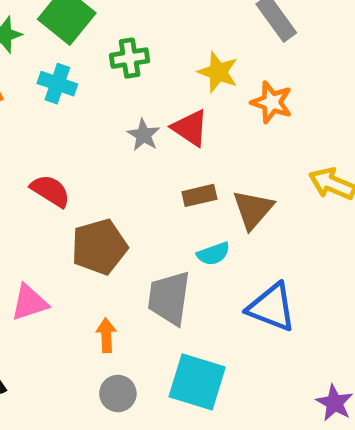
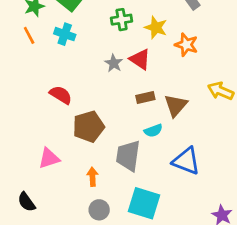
green cross: (130, 58) -> (122, 20), moved

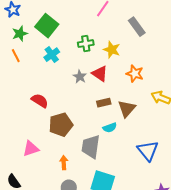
cyan cross: (65, 34) -> (52, 55), moved, turned 35
orange star: (186, 45) -> (135, 74), moved
blue triangle: (186, 161) -> (148, 151), moved, turned 30

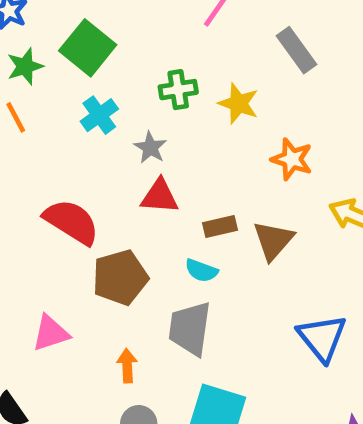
red triangle: (100, 74) -> (160, 196), moved, turned -30
gray star: (80, 77) -> (150, 148), moved
red semicircle: (40, 101) -> (71, 222), size x1.4
cyan semicircle: (110, 128) -> (201, 271), moved, turned 40

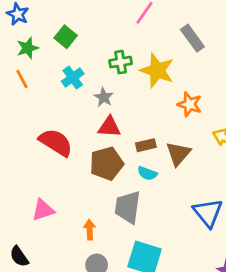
green square: (88, 48) -> (66, 37), size x0.7
yellow star: (239, 103) -> (157, 71), size x1.4
cyan semicircle: (201, 271) -> (147, 173), moved
brown pentagon: (120, 277) -> (106, 163), moved

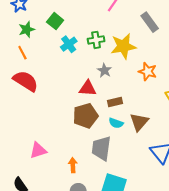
yellow star: (157, 71) -> (123, 46), turned -30
cyan cross: (73, 78) -> (69, 44), moved
gray star: (104, 97) -> (104, 70), moved
red semicircle: (56, 142) -> (26, 81), moved
brown triangle: (178, 154) -> (139, 122), moved

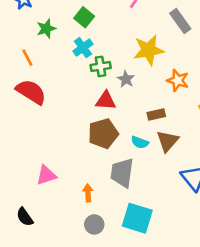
green square: (55, 21) -> (84, 17), moved
green star: (27, 29) -> (46, 29), moved
green cross: (96, 40) -> (101, 66), moved
brown rectangle: (115, 102) -> (156, 115), moved

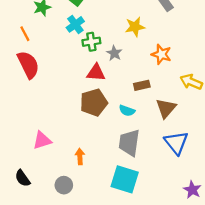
yellow star: (149, 50) -> (135, 27), size x0.7
red semicircle: (31, 92) -> (28, 65), turned 32
brown triangle: (168, 141) -> (166, 108), moved
gray trapezoid: (122, 173) -> (129, 143), moved
gray circle: (94, 224) -> (64, 185), moved

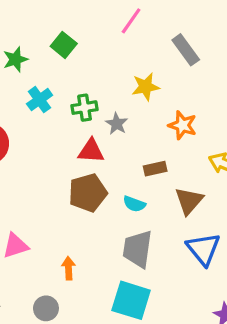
cyan cross: (75, 24) -> (40, 100), moved

